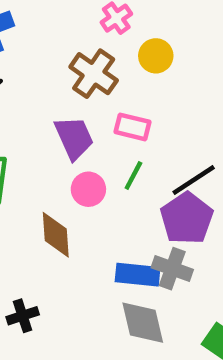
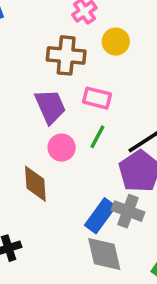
brown cross: (94, 74) -> (66, 55), turned -30
blue rectangle: (138, 275) -> (100, 216), turned -60

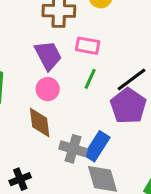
pink circle: (62, 148) -> (48, 89), moved
gray cross: (128, 211) -> (73, 149), moved

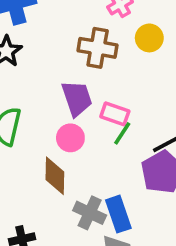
pink rectangle: (88, 46) -> (115, 114), moved
blue rectangle: (97, 146) -> (118, 214), turned -60

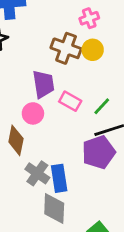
yellow circle: (149, 38) -> (93, 50), moved
green line: (122, 133) -> (102, 106), moved

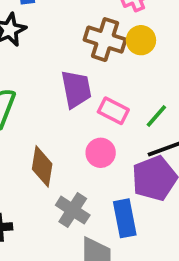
pink circle: (33, 113) -> (101, 153), moved
blue rectangle: (59, 178) -> (125, 218), moved

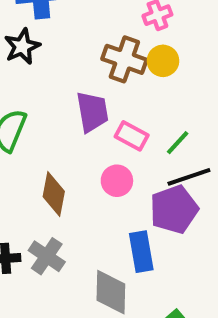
gray cross: (73, 210) -> (47, 256), moved

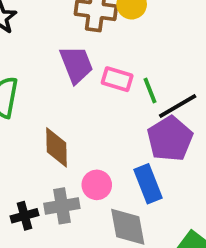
green line: (178, 143) -> (150, 91), moved, turned -52
pink circle: (117, 181) -> (97, 185), moved
gray cross: (47, 256) -> (62, 206), turned -32

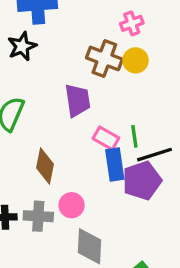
pink rectangle: (117, 79) -> (106, 138), moved
blue rectangle: (148, 184) -> (115, 164), moved

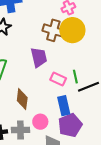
yellow circle: (135, 60) -> (72, 30), size x1.6
blue rectangle: (115, 164) -> (64, 106), moved
purple pentagon: (142, 181) -> (70, 125), moved

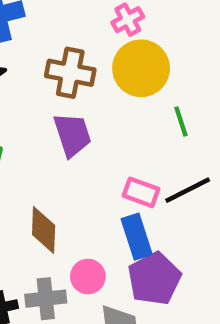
brown cross: (53, 30) -> (70, 73), moved
green line: (75, 77) -> (181, 121), moved
pink rectangle: (58, 79) -> (141, 192), moved

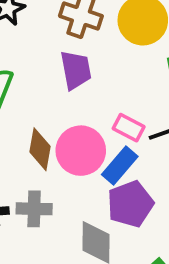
blue rectangle: (137, 237) -> (120, 166), turned 51
pink circle: (88, 276) -> (81, 151), moved, size x1.6

